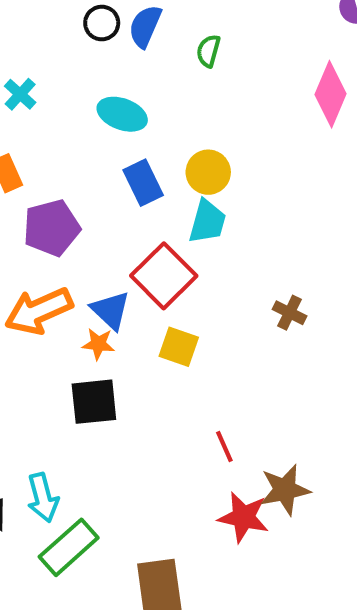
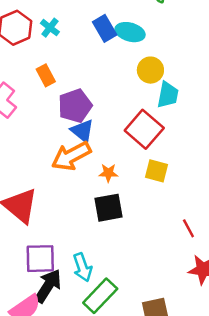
cyan ellipse: (122, 114) -> (130, 32), moved
yellow circle: (208, 172) -> (150, 70), moved
blue rectangle: (143, 183) -> (105, 28), moved
blue triangle: (111, 310) -> (82, 131), moved

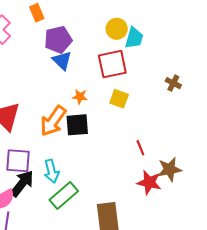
yellow circle: (150, 70) -> (117, 29), moved
red square: (144, 129) -> (112, 64), turned 32
orange arrow: (71, 156) -> (53, 121), moved, turned -32

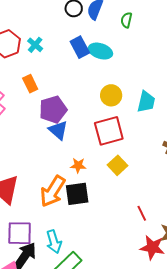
cyan trapezoid: (134, 38) -> (146, 102), moved
yellow square: (119, 99) -> (117, 165), turned 30

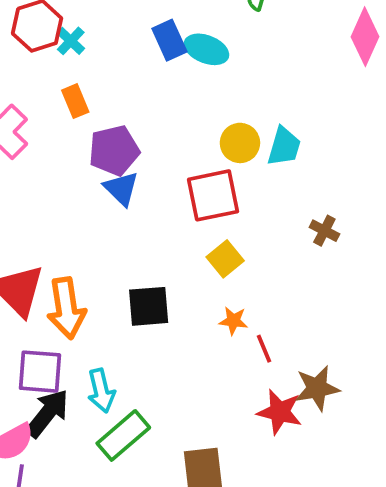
cyan cross: (35, 45) -> (71, 41), moved
yellow circle: (111, 95) -> (240, 143), moved
orange star: (78, 165) -> (233, 321), moved
orange arrow: (53, 191) -> (66, 308), moved, turned -44

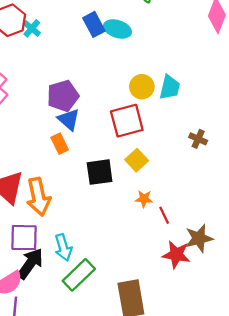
orange rectangle: (75, 101) -> (60, 144), moved
black square: (149, 306) -> (100, 172), moved

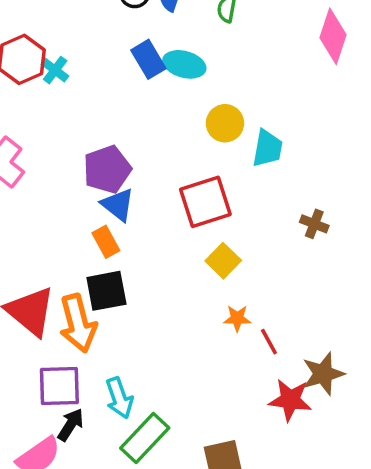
yellow circle: (142, 87) -> (225, 123), moved
black square: (100, 172) -> (106, 291), moved
black arrow: (30, 264) -> (71, 425), size x0.7

